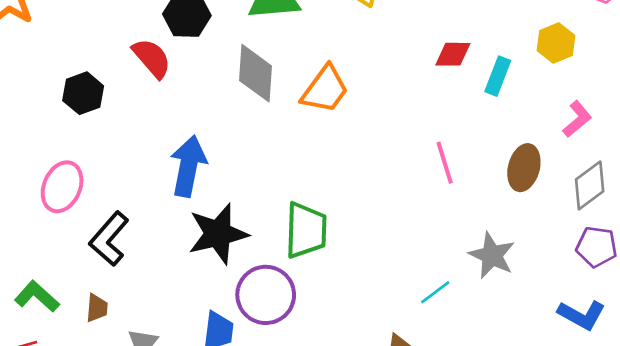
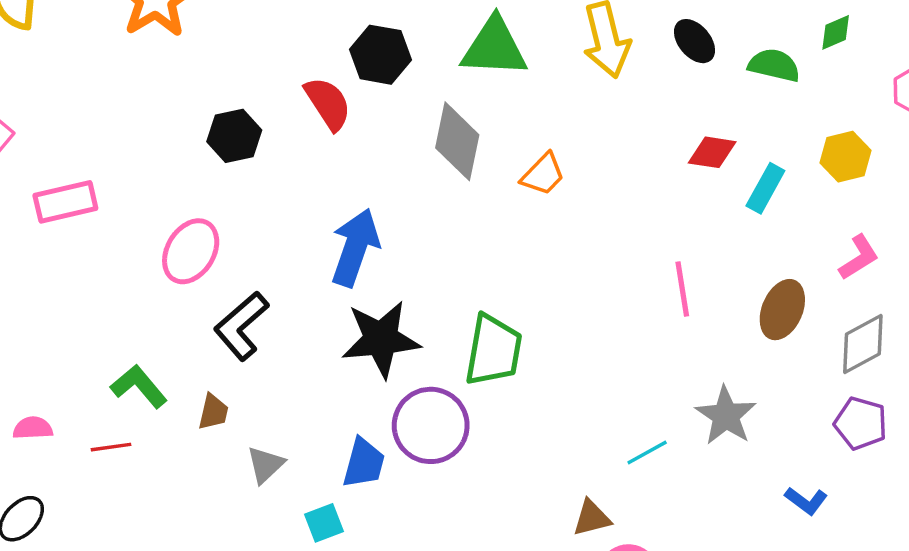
orange trapezoid: (325, 89) -> (543, 174), size x0.7
blue L-shape: (582, 315) -> (806, 501), moved, size x0.7

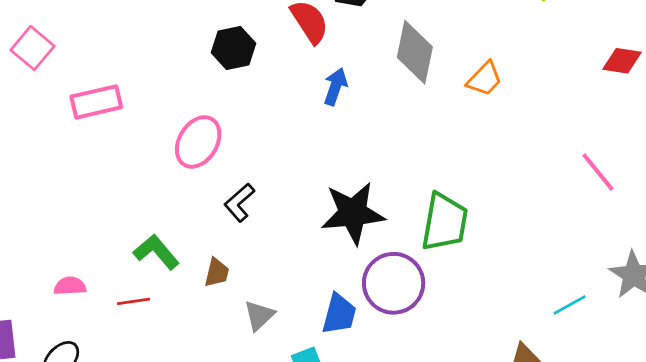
blue arrow: (355, 248) -> (335, 87), moved, size x0.6
pink line: (682, 289) -> (598, 172), turned -30
black L-shape: (241, 326) -> (239, 203), size x0.7

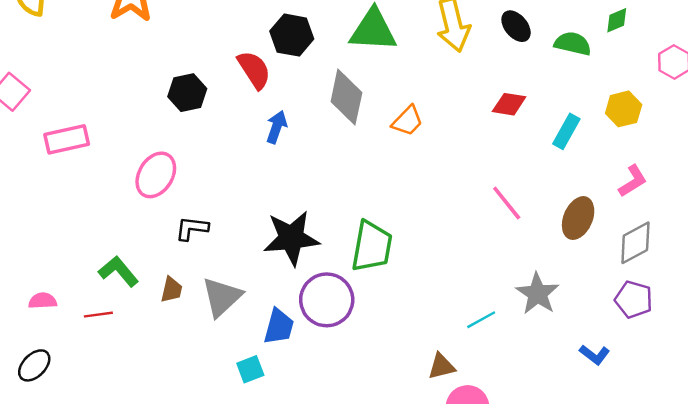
red diamond: (622, 61) -> (509, 104), moved
black L-shape: (239, 203) -> (192, 228), turned 48
gray triangle: (259, 315) -> (222, 297), moved, size x1.5

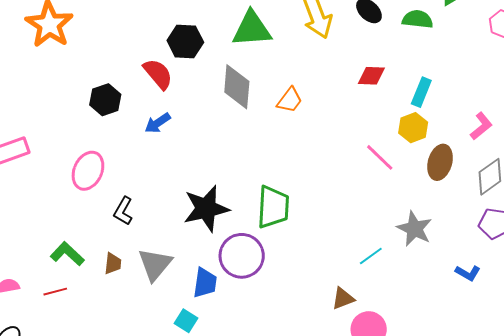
yellow hexagon: (624, 109) -> (413, 128), moved
blue arrow: (277, 127) -> (158, 123), moved, turned -136
black L-shape: (192, 228) -> (123, 211), turned -60
cyan square: (250, 369) -> (186, 321), turned -30

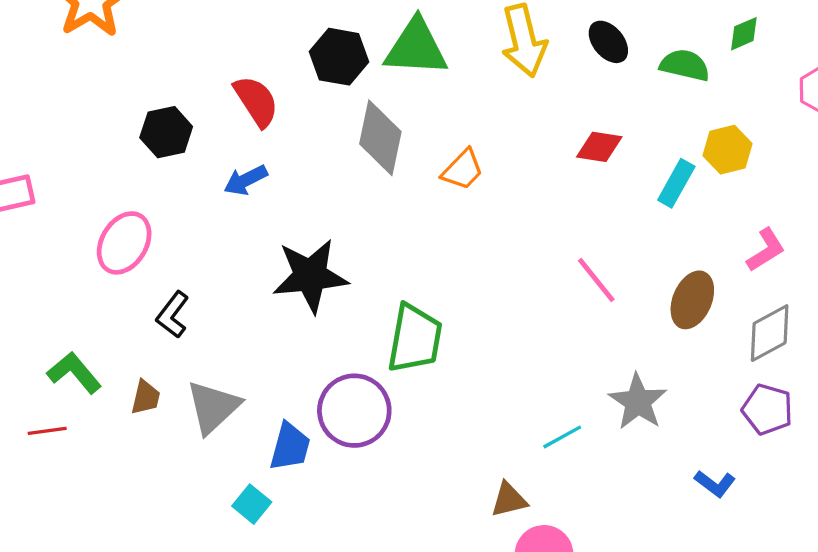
black hexagon: (185, 41) -> (339, 57), moved
yellow hexagon: (413, 128) -> (727, 150), moved
black star: (206, 209) -> (310, 276), moved

